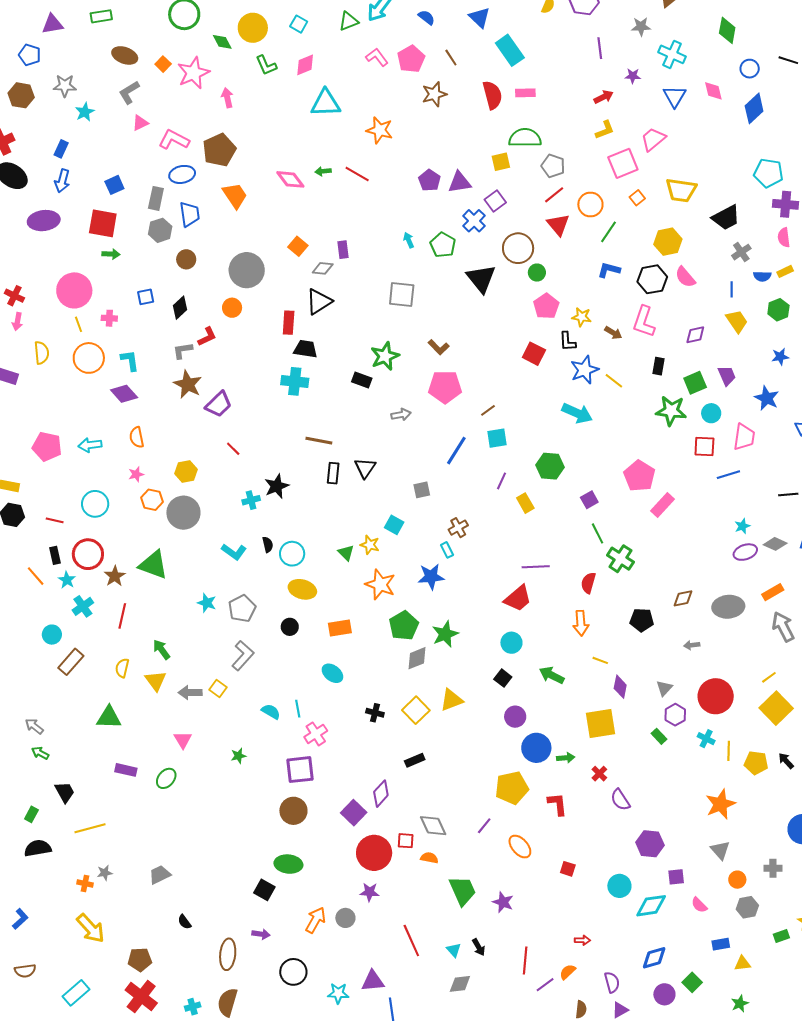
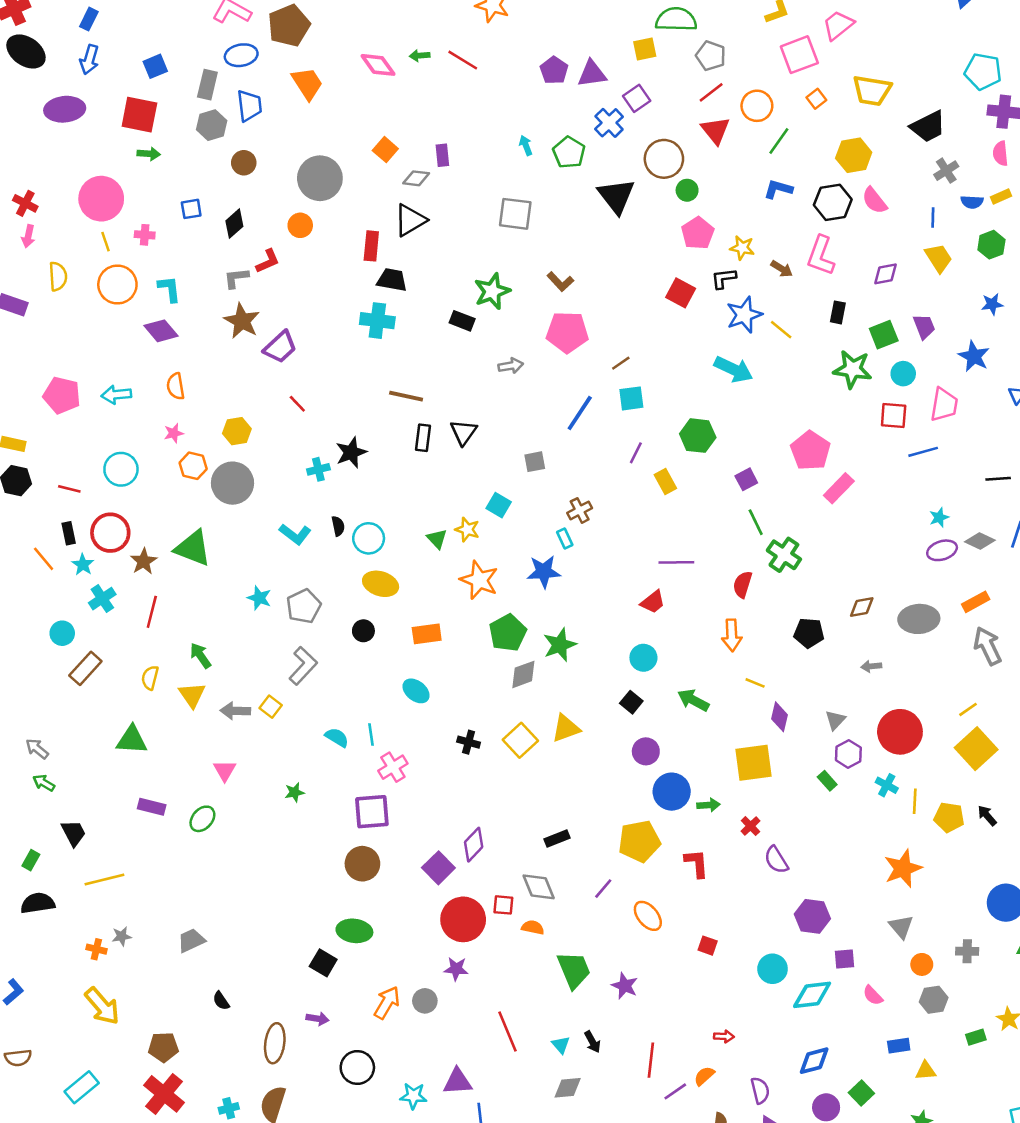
black L-shape: (567, 341) -> (724, 278), turned 85
red trapezoid: (518, 598) -> (653, 602), size x0.7
black rectangle: (415, 760) -> (557, 839), moved

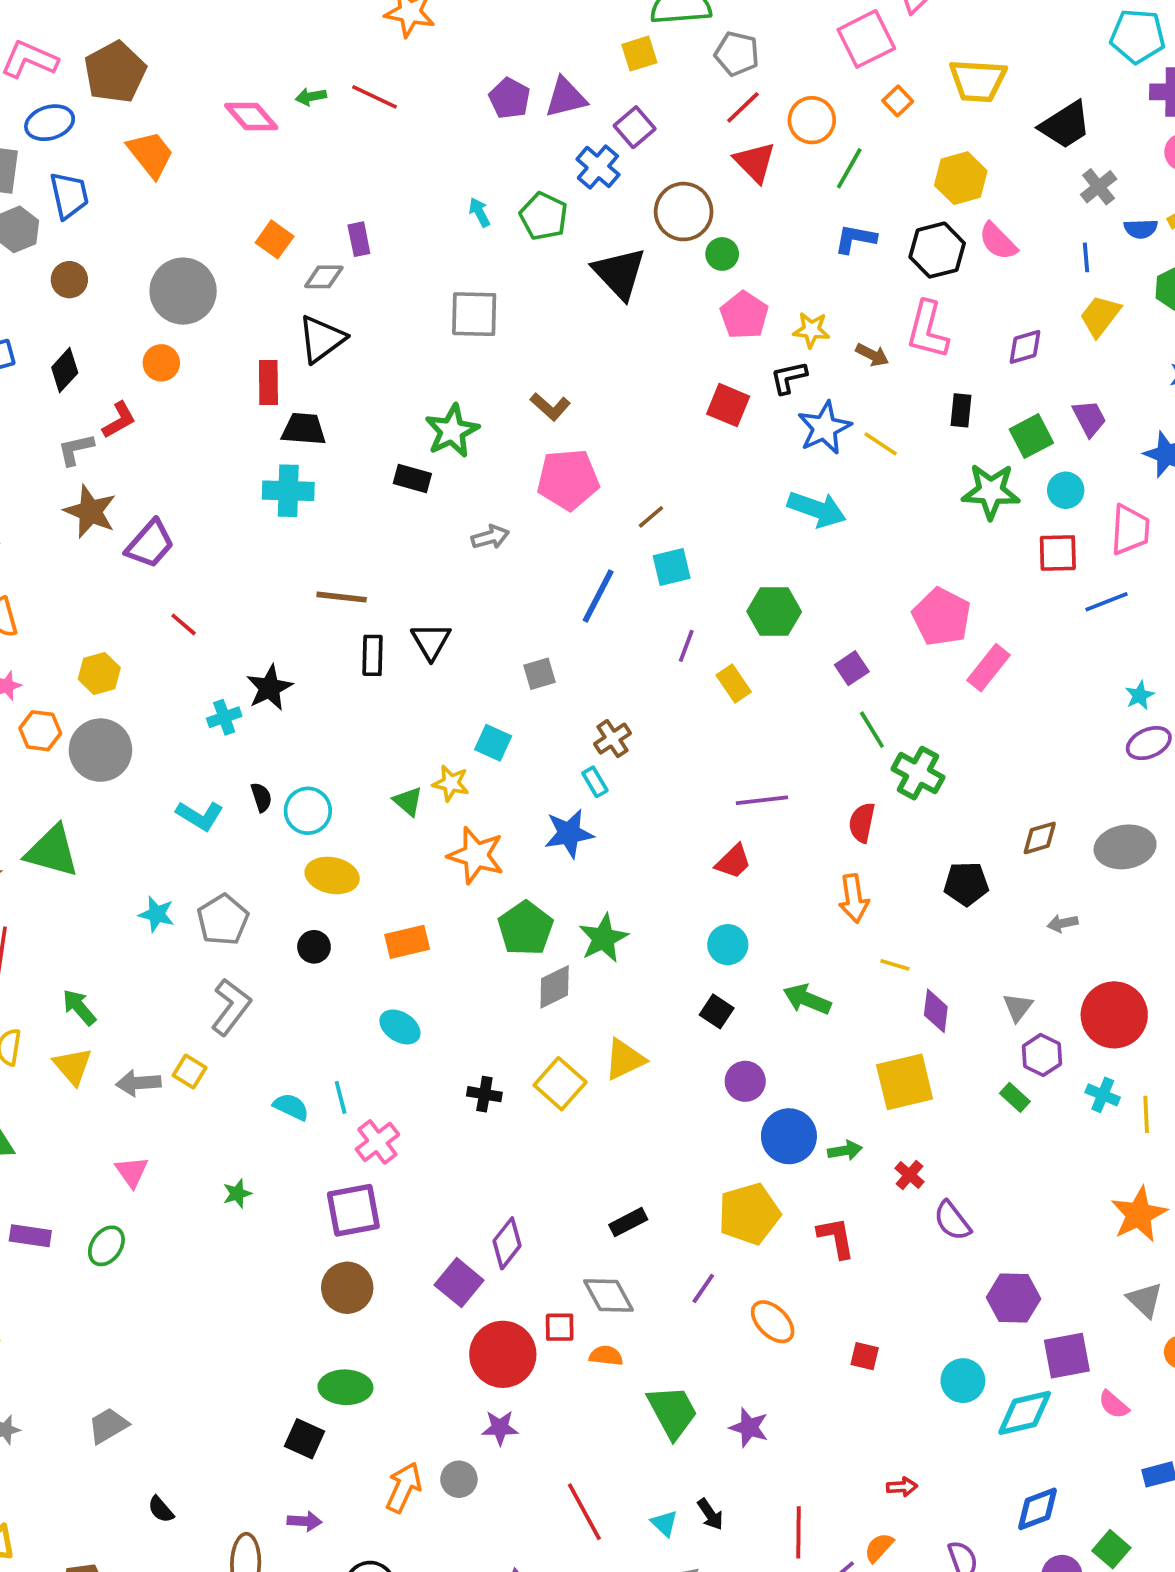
yellow trapezoid: (938, 258) -> (1100, 316), turned -104
purple square: (845, 959) -> (1067, 1356), size x1.5

